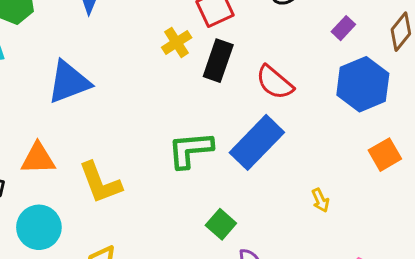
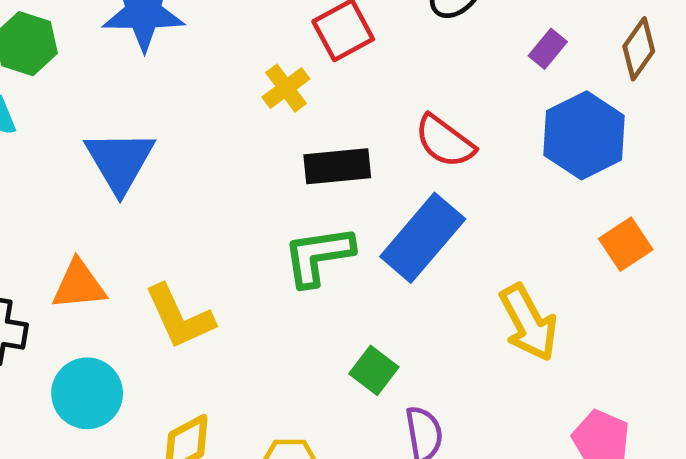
black rectangle: (218, 61) -> (337, 166), moved, turned 69
blue triangle: (69, 82) -> (120, 161), turned -36
yellow arrow: (320, 200) -> (529, 323), size x2.0

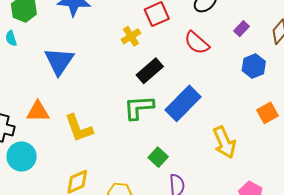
blue hexagon: (584, 135) -> (254, 66), size x0.7
red semicircle: (445, 141) -> (197, 43), moved
black rectangle: (337, 166) -> (150, 71), turned -40
cyan circle: (87, 393) -> (22, 156), moved

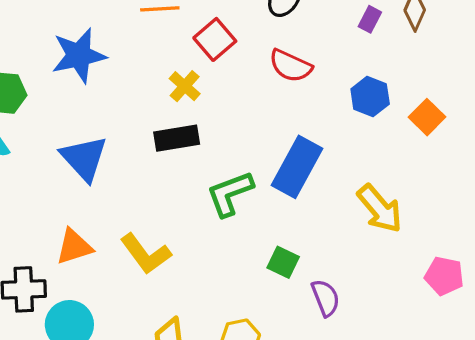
purple rectangle: (242, 29) -> (370, 19), moved
blue hexagon: (254, 66) -> (370, 97), moved
black rectangle: (150, 71) -> (177, 138), moved, turned 48
orange square: (268, 113) -> (427, 117), moved

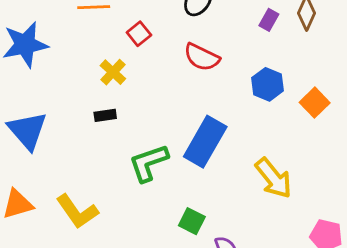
red square: (215, 39) -> (139, 34), size x0.7
black rectangle: (177, 138) -> (105, 115), size x0.6

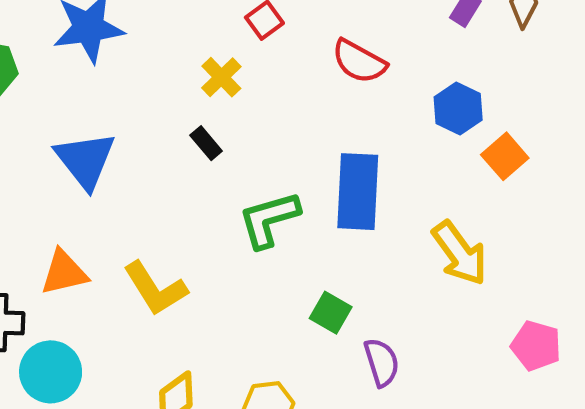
orange square: (315, 103) -> (505, 156), moved
black rectangle: (105, 115) -> (206, 143), turned 55
blue rectangle: (205, 142) -> (358, 192), turned -30

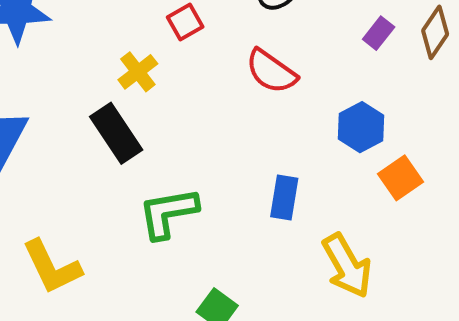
black rectangle: (206, 143) -> (116, 133), size x1.8
blue rectangle: (358, 192) -> (284, 197), moved, size x0.6

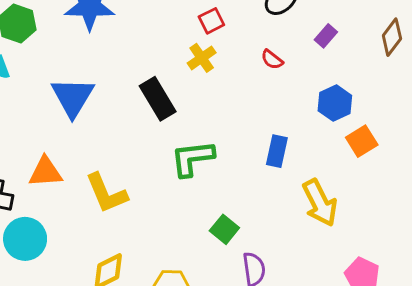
purple rectangle: (379, 33) -> (326, 36), moved
red semicircle: (271, 71) -> (272, 60), size x0.6
yellow cross: (138, 72) -> (202, 58), moved

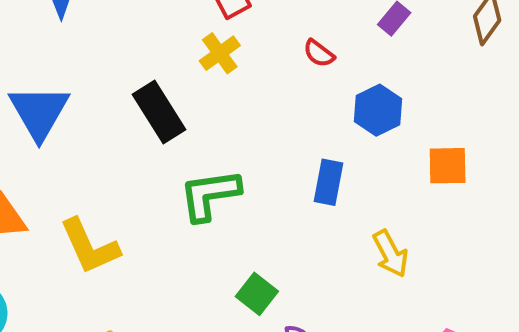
blue hexagon: (335, 103) -> (378, 110), moved
orange square: (362, 141) -> (448, 166), turned 32
yellow arrow: (320, 203) -> (390, 254), size x0.7

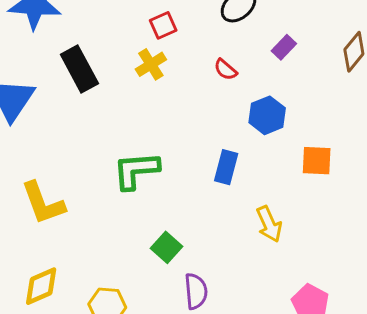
black rectangle: (159, 112) -> (79, 69), moved

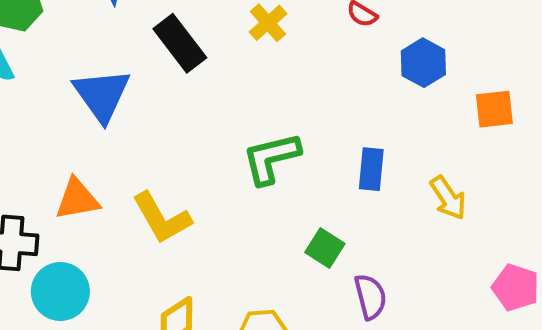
blue rectangle: (226, 167) -> (371, 169), moved

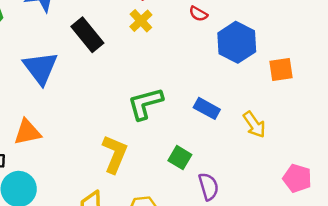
blue hexagon: (423, 63) -> (237, 42), size x1.4
blue rectangle: (371, 169) -> (207, 108), turned -65
yellow L-shape: (162, 218) -> (115, 154), moved, turned -126

